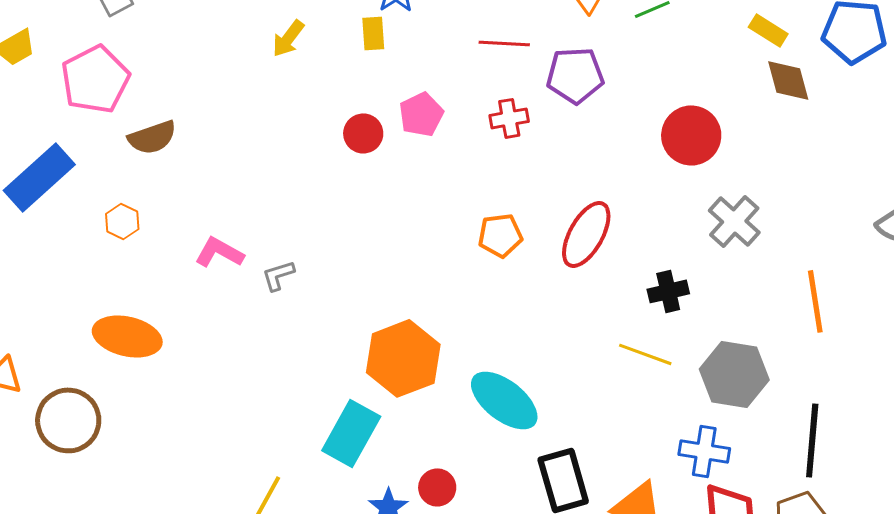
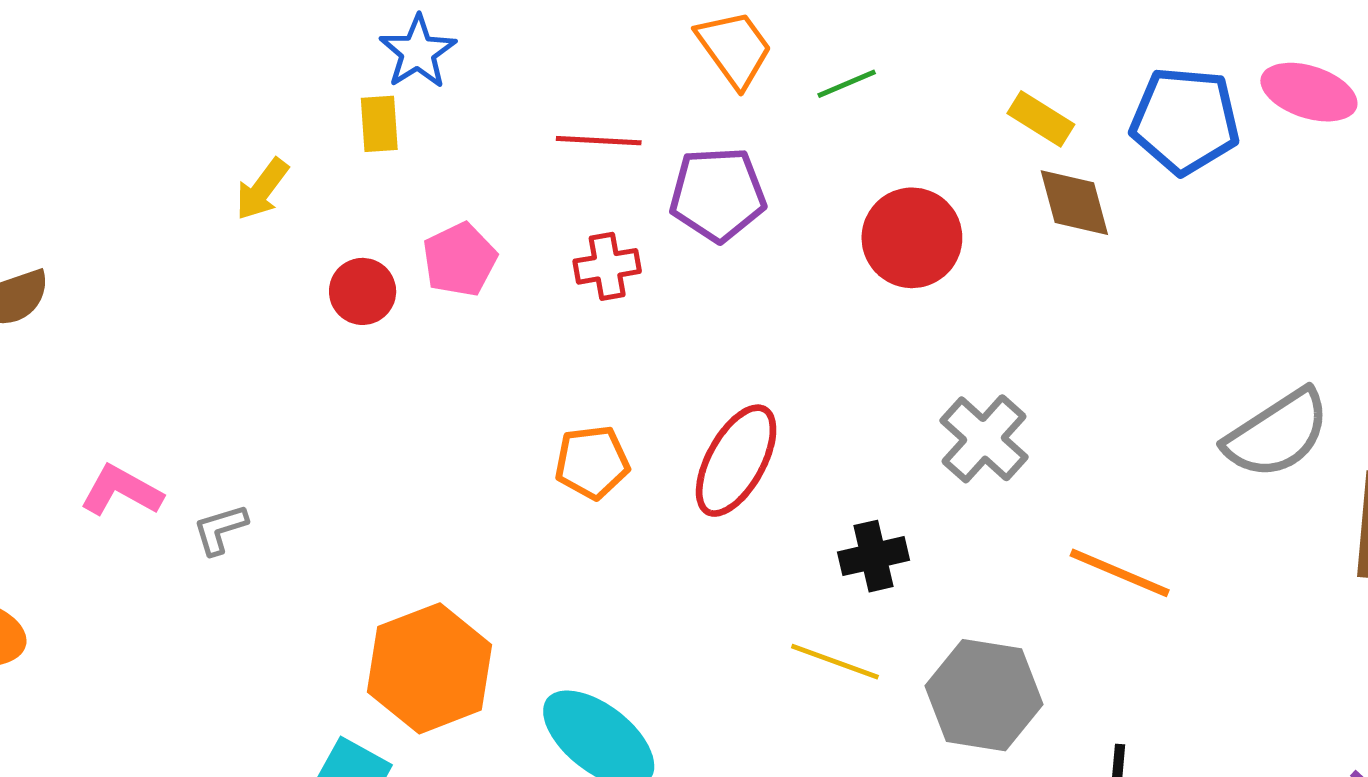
yellow arrow: (288, 38) -> (262, 189), moved
red circle: (691, 135) -> (912, 238), moved
orange line: (815, 301) -> (1120, 573), turned -58

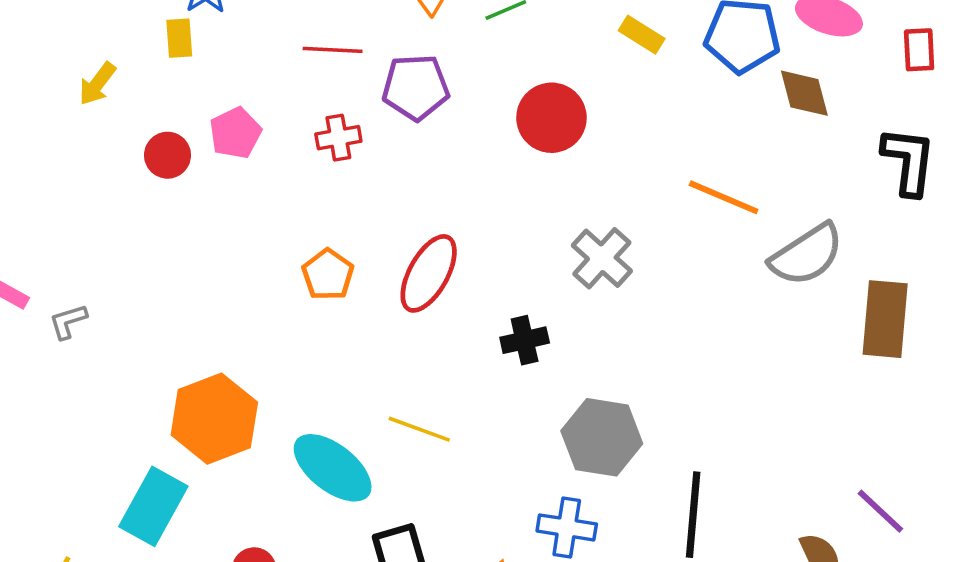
brown diamond: (1074, 203) -> (804, 93), moved
orange pentagon: (592, 462) -> (328, 275), turned -30
orange line: (1120, 573) -> (724, 197), moved
yellow line: (835, 662) -> (419, 429), moved

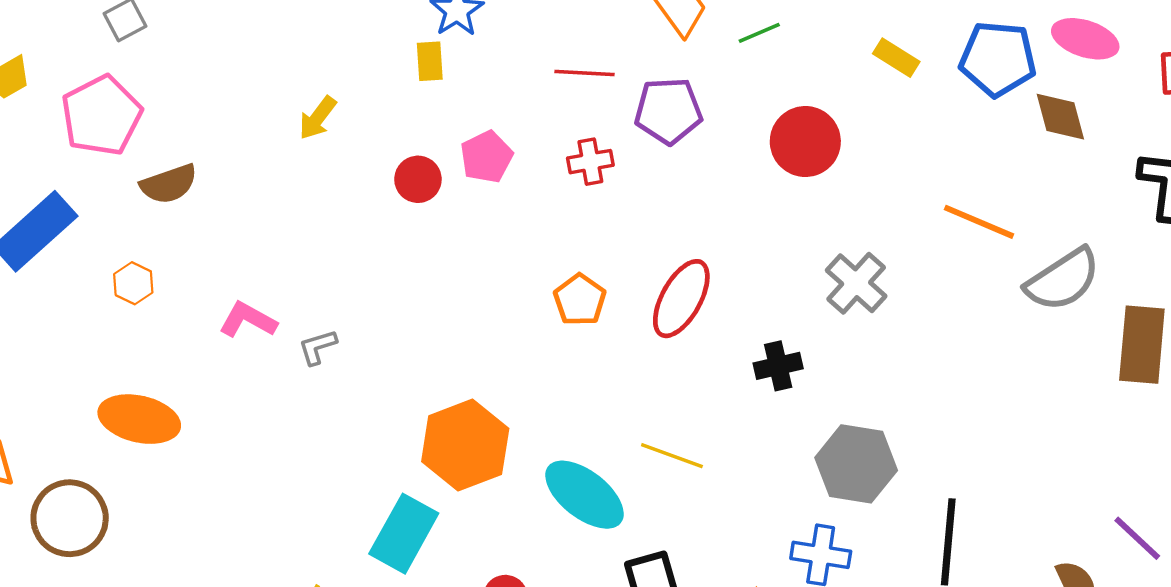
yellow arrow: (97, 84) -> (318, 118), moved

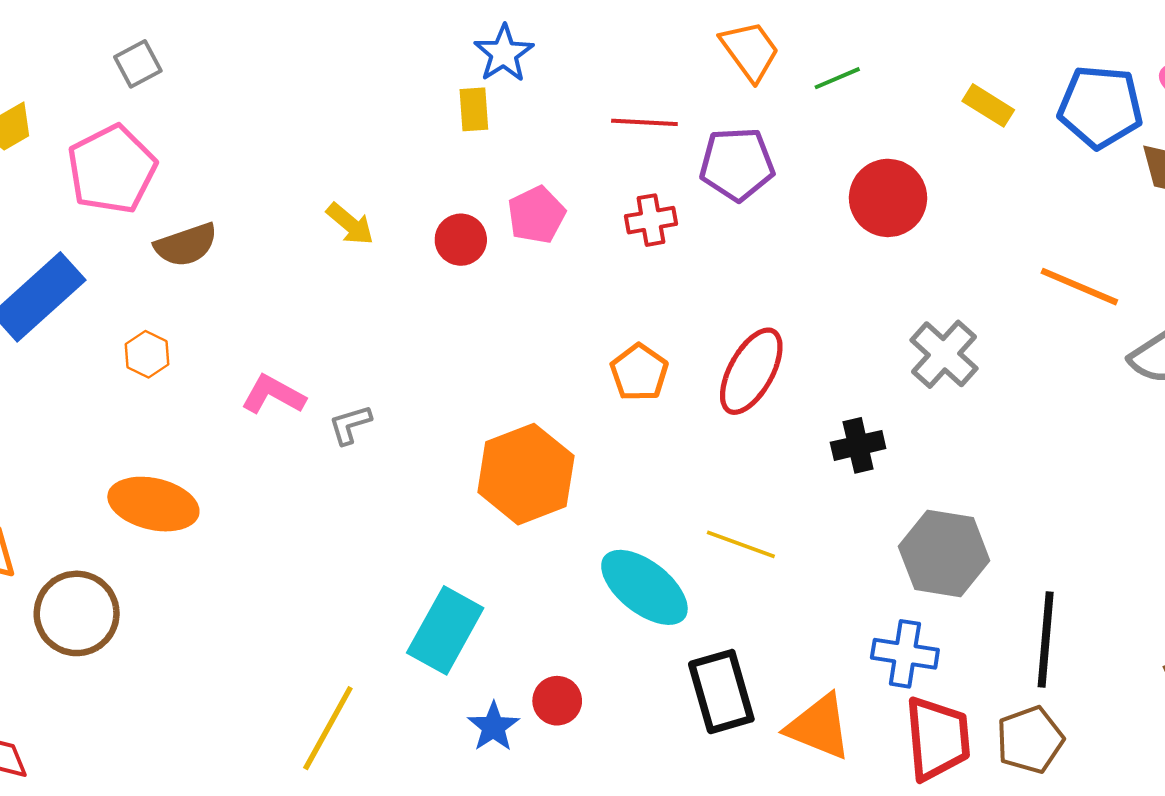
yellow arrow: (318, 118) -> (350, 224), moved, turned -87
orange hexagon: (465, 445) -> (526, 474), moved

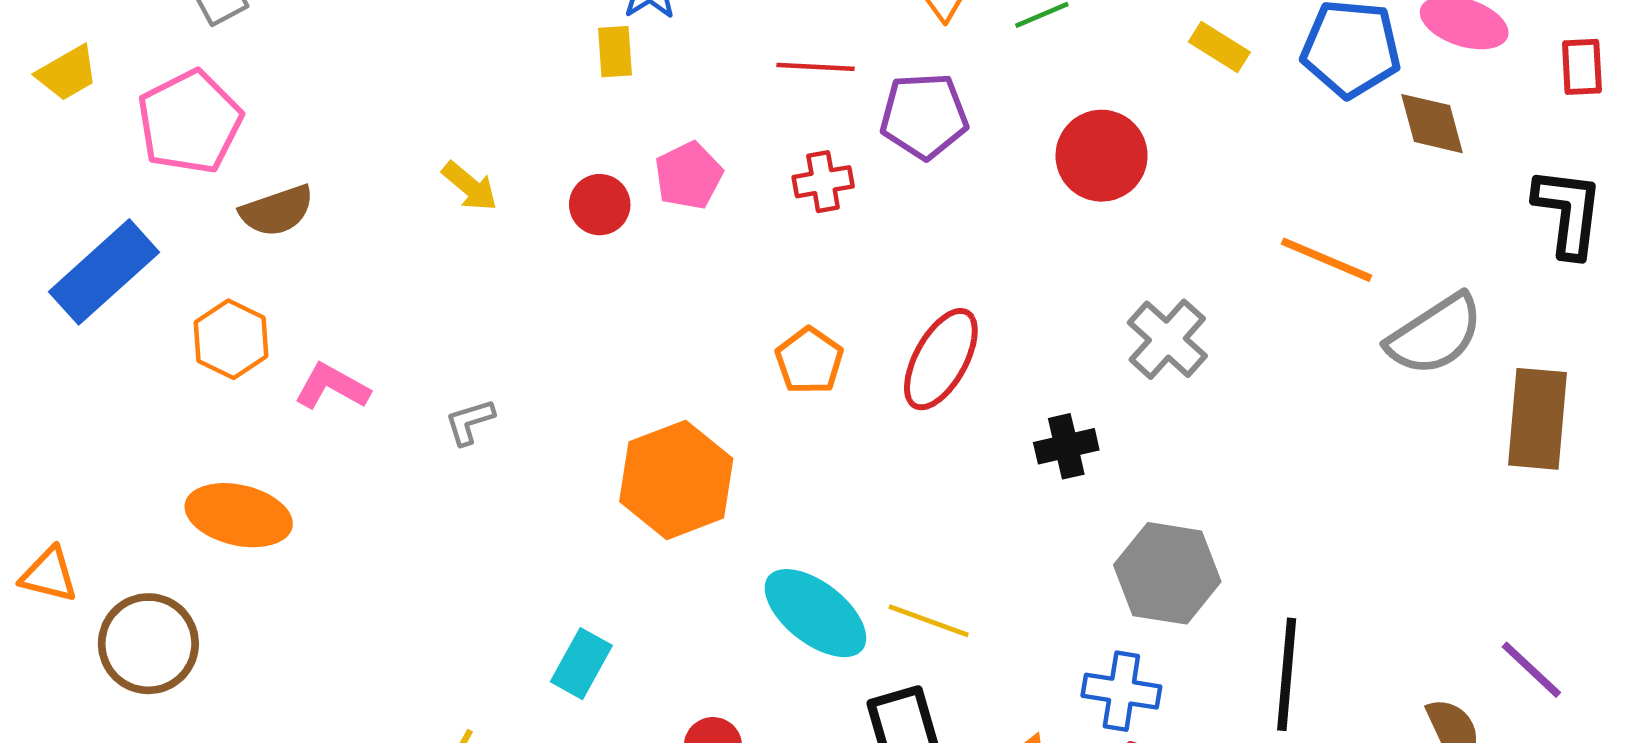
orange hexagon: (147, 354) -> (231, 339), size x1.4
pink L-shape: (273, 395) -> (332, 387), moved
yellow line: (741, 544) -> (929, 621), moved
cyan rectangle: (445, 630) -> (581, 664), size x0.7

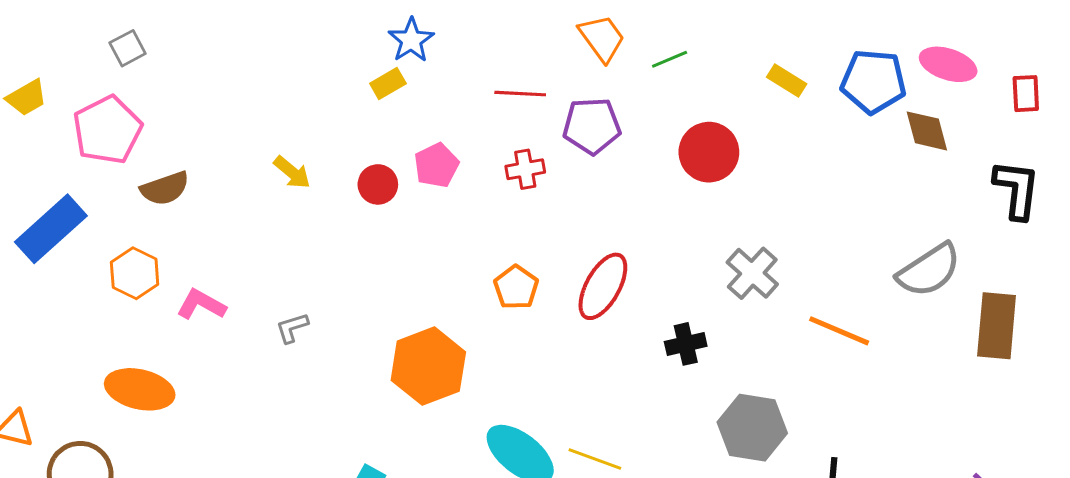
yellow rectangle: (615, 52) -> (388, 83), turned 64
orange line: (1326, 260) -> (839, 331), moved

